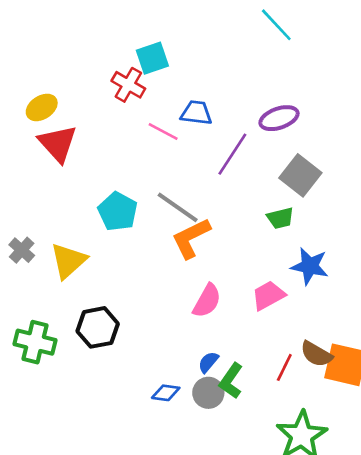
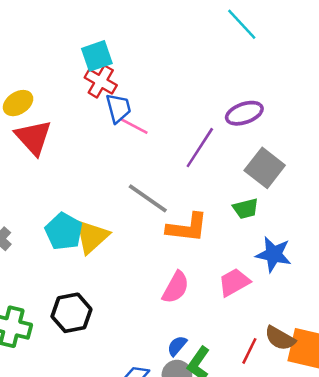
cyan square: (152, 58) -> (97, 56), moved
blue trapezoid: (196, 113) -> (118, 108), moved, turned 68
cyan pentagon: (118, 211) -> (64, 231), moved
orange L-shape: (191, 238) -> (187, 228), moved, turned -147
yellow triangle: (68, 261) -> (92, 237), moved

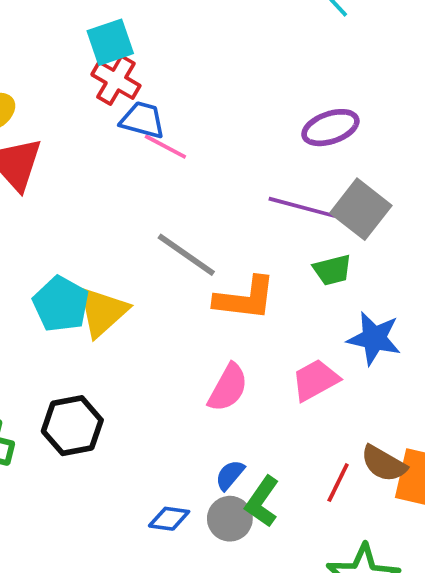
blue trapezoid: (118, 108) -> (143, 120), turned -60
purple line: (200, 148) -> (302, 207), moved, turned 72

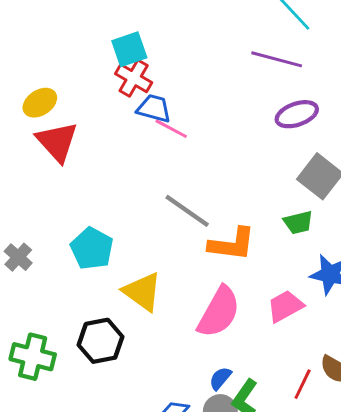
purple line: (302, 207) -> (277, 59), moved
yellow triangle: (103, 312) -> (142, 292), moved, turned -42
pink semicircle: (228, 388) -> (219, 312), size x1.4

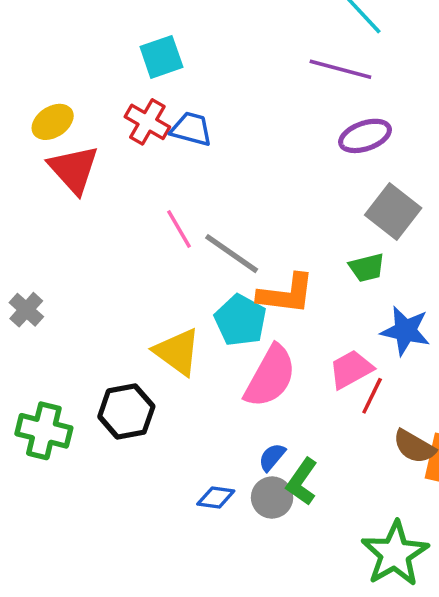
red cross: (134, 78) -> (147, 122), moved
pink line: (171, 129) -> (179, 229), moved, turned 32
cyan pentagon: (92, 248) -> (240, 320), moved
red line: (303, 384) -> (372, 396), moved

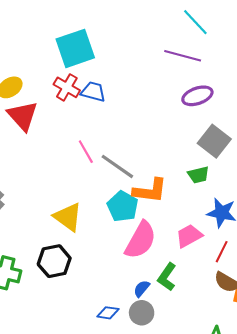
cyan square: (161, 57) -> (75, 48), size x1.5
yellow triangle: (177, 352) -> (68, 217), moved
red line: (372, 396) -> (222, 252), moved
green L-shape: (302, 482) -> (167, 277), moved

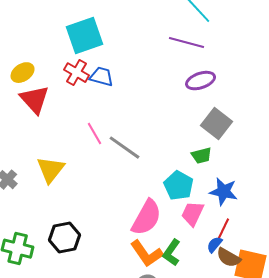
orange L-shape: (150, 191) -> (147, 254), moved, turned 48
cyan pentagon: (123, 206) -> (179, 186), moved
yellow triangle: (68, 217) -> (51, 170), moved, turned 32
pink trapezoid: (189, 236) -> (193, 214), turned -36
blue semicircle: (142, 289) -> (215, 245), moved

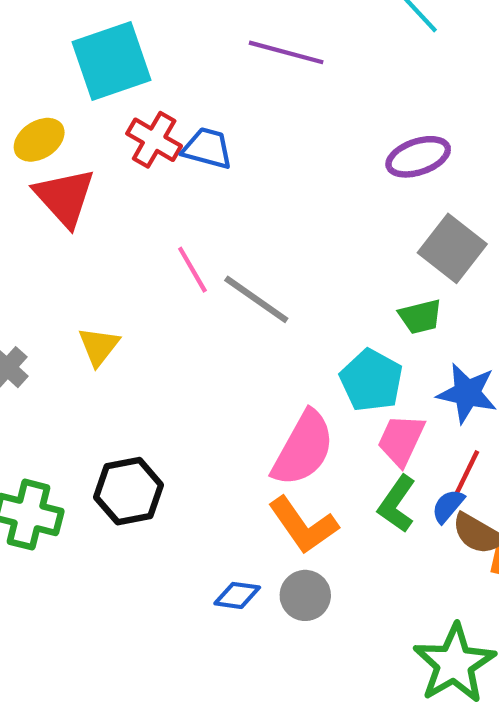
cyan square: (85, 36) -> (112, 61), moved
purple line: (187, 43) -> (286, 52), moved
yellow triangle: (51, 170) -> (99, 346), size x0.7
green L-shape: (172, 253) -> (397, 504), moved

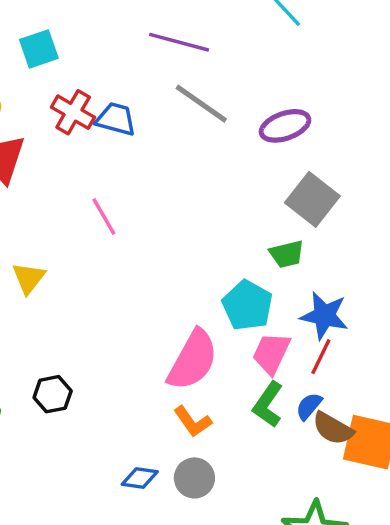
cyan square: (112, 61) -> (39, 49), size x0.6
gray line: (256, 299) -> (201, 104), moved
red line: (467, 472) -> (321, 357), moved
black hexagon: (129, 491) -> (53, 394), size x0.7
orange L-shape: (303, 525) -> (193, 422), size x0.7

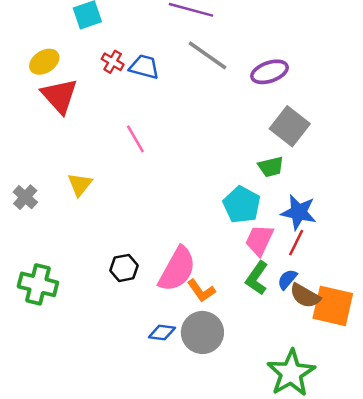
red cross: (73, 112) -> (113, 62), size x0.7
pink semicircle: (193, 360) -> (177, 269), moved
black hexagon: (53, 394) -> (124, 268), moved
gray circle: (194, 478) -> (202, 332), size x1.4

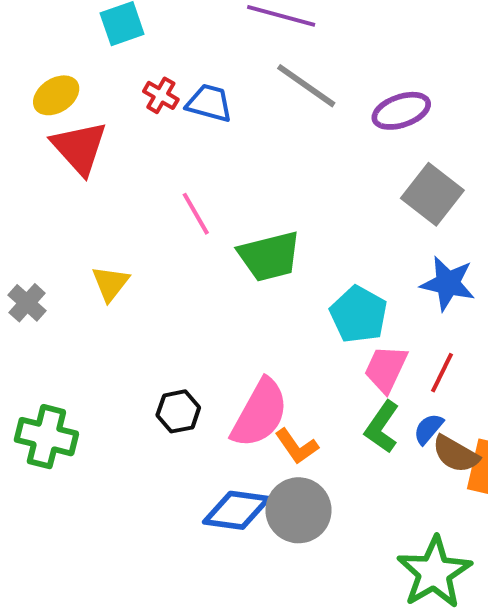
green trapezoid: (271, 167) -> (269, 256), moved, size x1.6
blue star: (299, 212) -> (448, 283), moved
blue diamond: (162, 332) -> (236, 510), size x1.6

